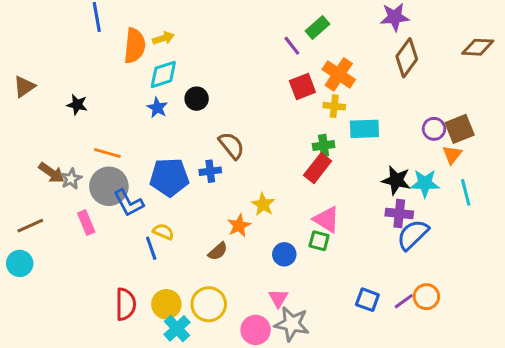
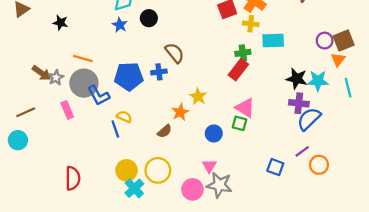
purple line: (404, 301) -> (302, 151), moved
red semicircle: (126, 304) -> (73, 178), moved

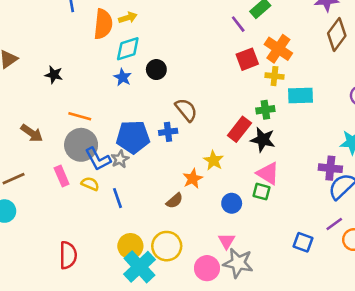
red rectangle: (238, 70) -> (239, 129), moved
gray star: (56, 77) -> (120, 159), moved
black star: (297, 79) -> (263, 140), moved
yellow semicircle: (124, 117) -> (90, 184), moved
cyan cross: (134, 188) -> (139, 267), size x1.4

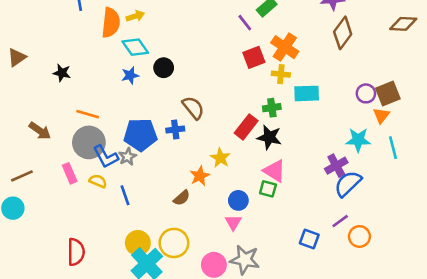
cyan diamond: (128, 49) -> (135, 47), turned 72
blue star: (123, 77) -> (130, 75), turned 30
purple cross: (330, 168) -> (336, 166), turned -35
pink triangle: (226, 241) -> (233, 222), moved

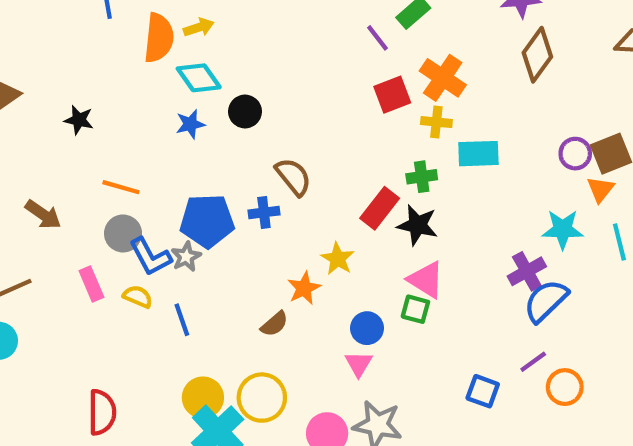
gray circle: (89, 142) -> (123, 233), size x0.7

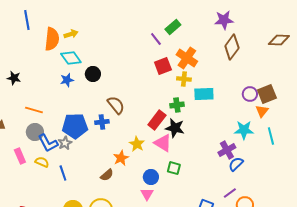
pink triangle: (426, 280) -> (163, 143), moved
blue semicircle: (546, 301) -> (236, 164), size x0.7

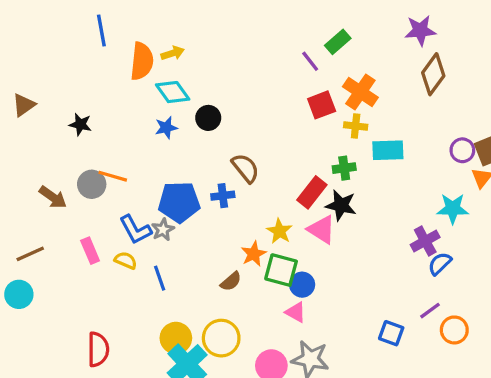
gray circle: (35, 132) -> (92, 184), moved
green square: (174, 168) -> (281, 270), moved, size x1.5
pink triangle: (147, 194) -> (296, 312), turned -32

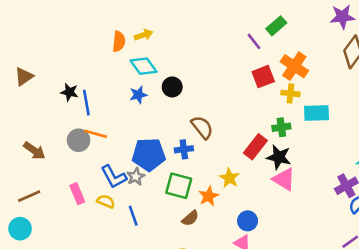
blue line: (101, 30) -> (86, 103), moved
orange semicircle: (142, 61) -> (119, 41), size x0.7
brown arrow: (53, 197) -> (34, 151), moved
pink triangle: (322, 230) -> (284, 179), moved
green square: (281, 270) -> (179, 186), moved

